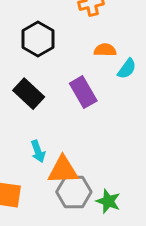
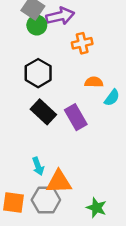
black rectangle: (29, 94) -> (43, 112), moved
gray hexagon: (74, 192) -> (46, 200), moved

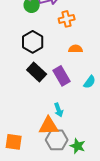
cyan semicircle: (112, 98) -> (90, 82), moved
cyan arrow: (38, 166) -> (59, 110), moved
gray hexagon: (46, 200) -> (57, 140), moved

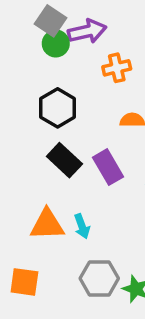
cyan arrow: (59, 110) -> (82, 226), moved
orange triangle: (49, 126) -> (47, 224), moved

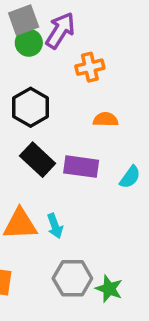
gray square: (51, 21) -> (24, 20), turned 36
purple arrow: (87, 31) -> (60, 30), turned -45
purple rectangle: (108, 167) -> (81, 167), turned -52

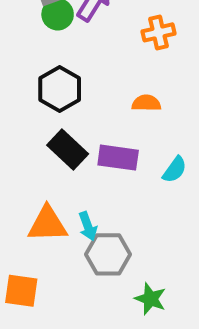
orange cross: (90, 67) -> (158, 32), moved
gray hexagon: (72, 278) -> (108, 254), moved

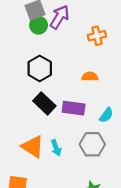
orange triangle: (48, 224) -> (33, 147), turned 35
gray hexagon: (108, 254) -> (92, 144), moved

